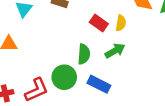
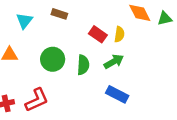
green circle: (64, 77) -> (53, 59), moved
blue rectangle: (99, 84) -> (117, 94), moved

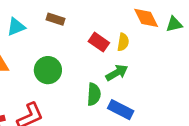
cyan triangle: (24, 21) -> (16, 27), turned 30
green semicircle: (83, 65) -> (94, 94), moved

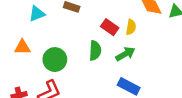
green circle: (48, 70) -> (55, 60), moved
green semicircle: (94, 94) -> (95, 51), moved

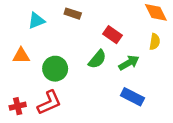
yellow semicircle: (131, 27) -> (155, 42), moved
green semicircle: (95, 51) -> (97, 59), turned 36

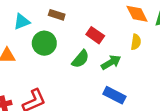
green circle: (55, 69) -> (44, 43), moved

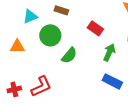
green semicircle: (80, 59) -> (69, 55), moved
green arrow: (111, 62) -> (109, 52), turned -36

